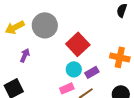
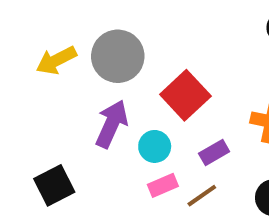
purple arrow: (25, 55) -> (112, 124), moved, size x1.6
cyan circle: (74, 69) -> (155, 146), moved

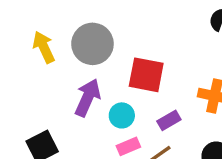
yellow arrow: (56, 60) -> (44, 47), turned 92
red square: (185, 95) -> (146, 75), turned -36

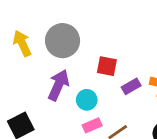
red square: (146, 75) -> (107, 66), size x0.7
purple rectangle: (169, 120) -> (131, 86), moved

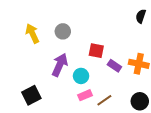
gray circle: (63, 41) -> (63, 31), size x0.6
purple rectangle: (131, 86) -> (114, 66), turned 64

